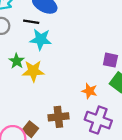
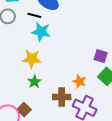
green star: (17, 61) -> (34, 82), moved
brown cross: (58, 117) -> (62, 97), moved

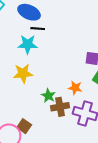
black line: (34, 15) -> (38, 29), moved
green star: (34, 82) -> (48, 96), moved

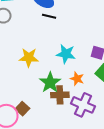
cyan star: (28, 44) -> (66, 54), moved
green star: (48, 96) -> (50, 83), size x1.5

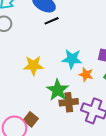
black line: (49, 16) -> (52, 21), turned -32
orange star: (77, 79) -> (86, 75), moved

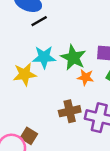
cyan star: (72, 59) -> (44, 57), moved
green star: (58, 90) -> (73, 58), moved

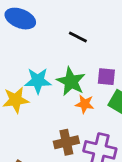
black line: (39, 21) -> (78, 37), moved, turned 56

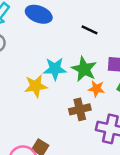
brown cross: (66, 142) -> (80, 109), moved

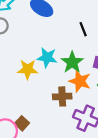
black line: (90, 30) -> (83, 29), turned 32
orange star: (96, 89) -> (80, 81), size x1.5

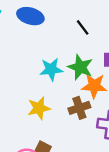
yellow star: (28, 69) -> (39, 108), moved

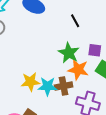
cyan star: (51, 69) -> (48, 86), moved

